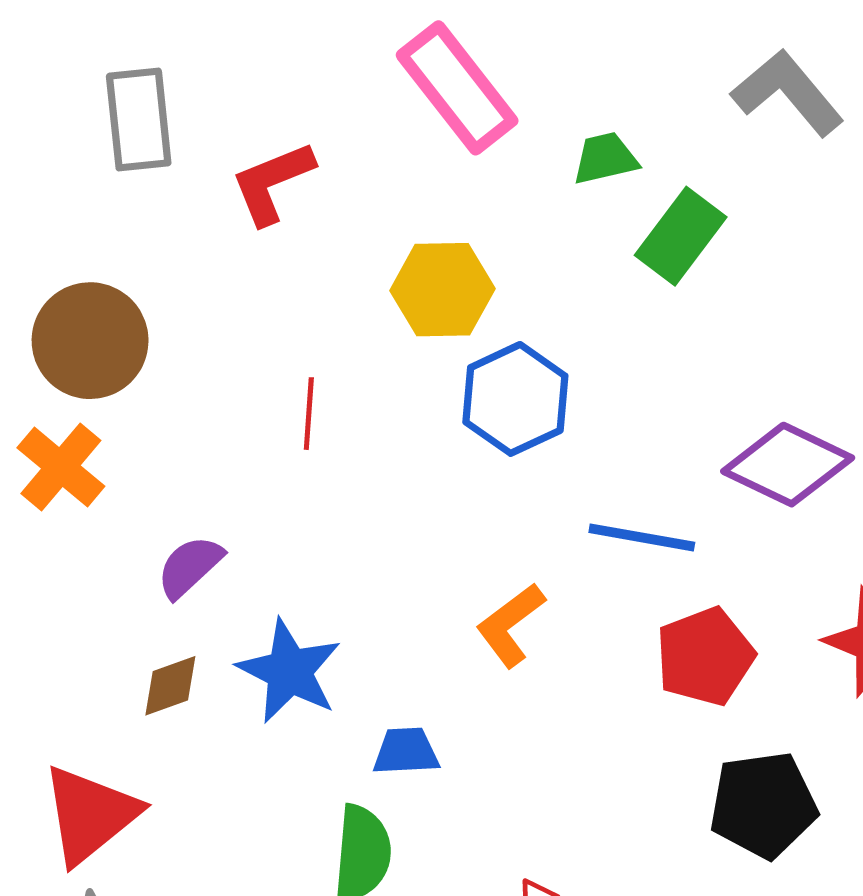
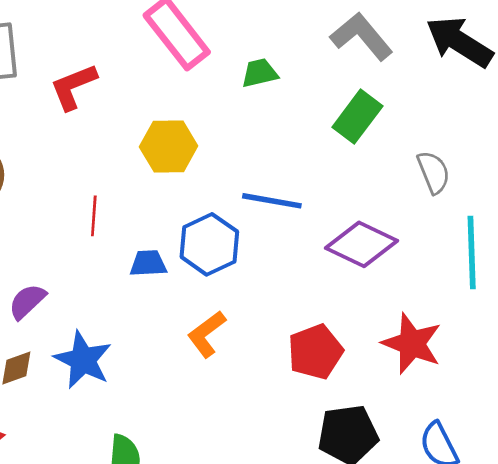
green rectangle: (681, 236) -> (357, 117), moved
blue hexagon: (515, 399) -> (209, 244), moved
blue line: (642, 537) -> (272, 201), moved
blue trapezoid: (406, 751) -> (148, 263), moved

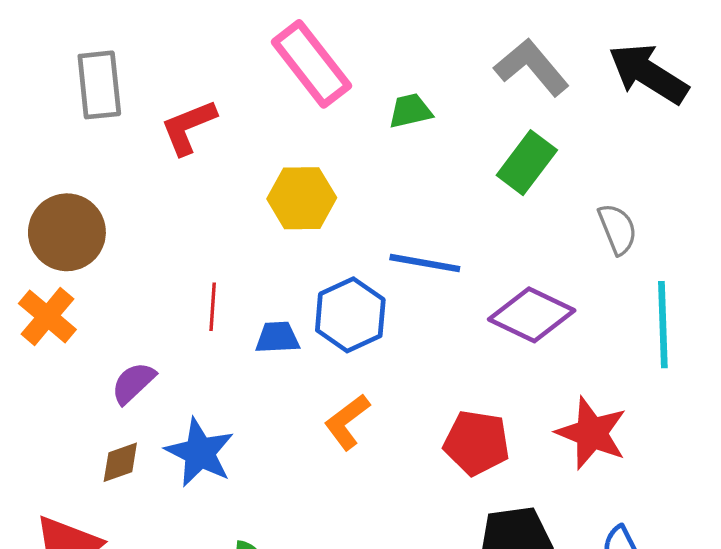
red line: (94, 216) -> (213, 307), moved
red pentagon: (315, 352) -> (477, 443), turned 30

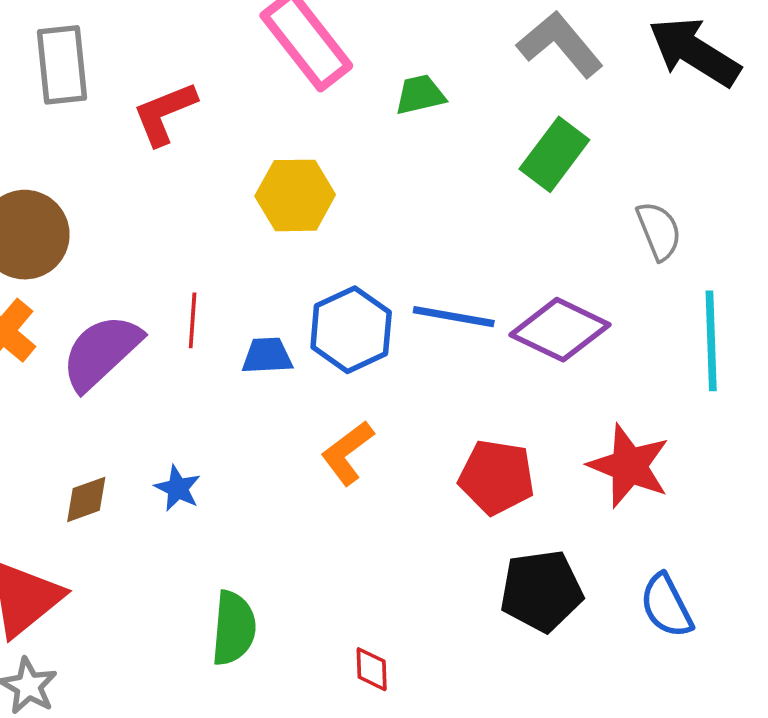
blue line: (425, 263) -> (454, 317), moved
purple semicircle: (133, 383) -> (101, 352), moved, size x1.6
blue star: (200, 453) -> (178, 488), size x0.6

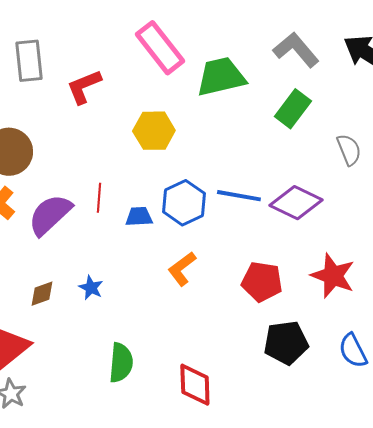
green trapezoid: (420, 95) -> (221, 77), size x1.8
red diamond: (372, 669) -> (195, 385), size x1.8

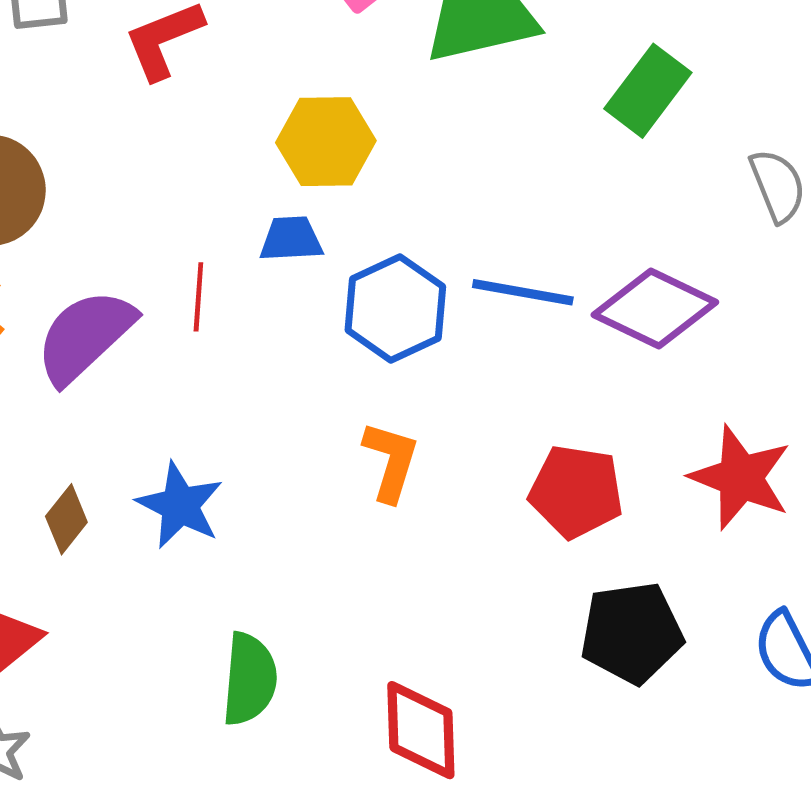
blue trapezoid: (139, 217) -> (291, 239), moved
orange L-shape: (182, 269) -> (391, 461), turned 144
blue star: (91, 288) -> (180, 505), size x1.5
brown diamond: (42, 294) -> (66, 519), turned -32

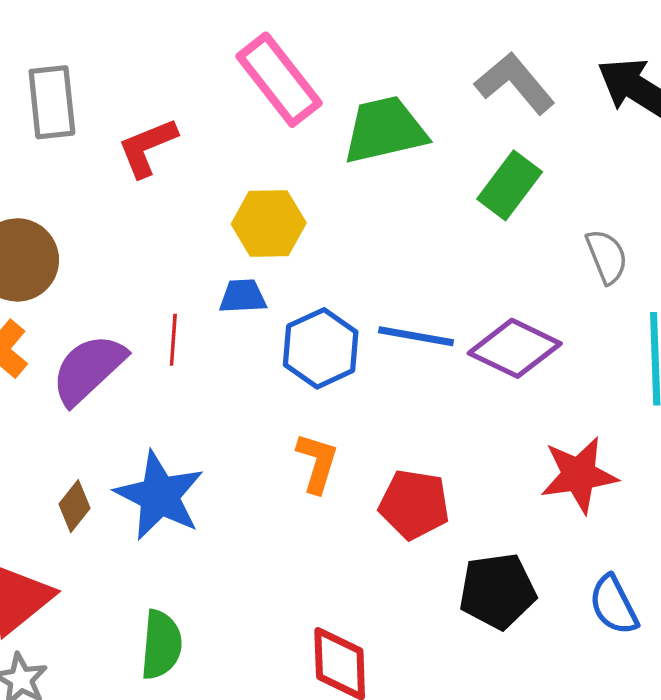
red star: (741, 478) -> (579, 475), turned -30
red pentagon: (576, 491) -> (414, 504), moved
blue star: (180, 505) -> (159, 496), size x1.4
green semicircle: (249, 679) -> (161, 645), moved

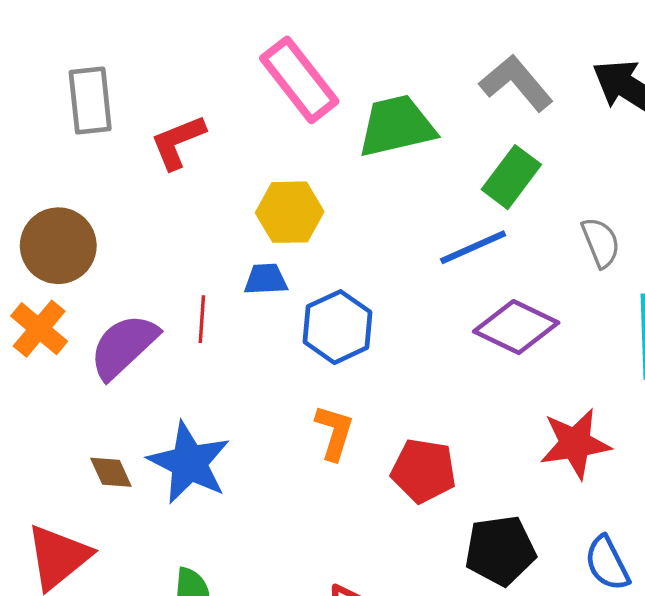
blue line: (416, 336) -> (473, 247), moved, turned -34
brown diamond: (75, 506) -> (111, 472), turned -63

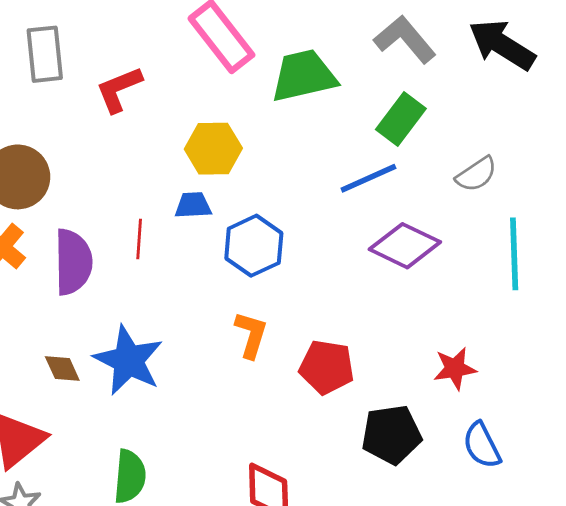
gray semicircle: (601, 243) -> (476, 174), turned 78
purple semicircle: (124, 346) -> (73, 262), turned 132
red star: (575, 444) -> (455, 368), moved, size x0.7

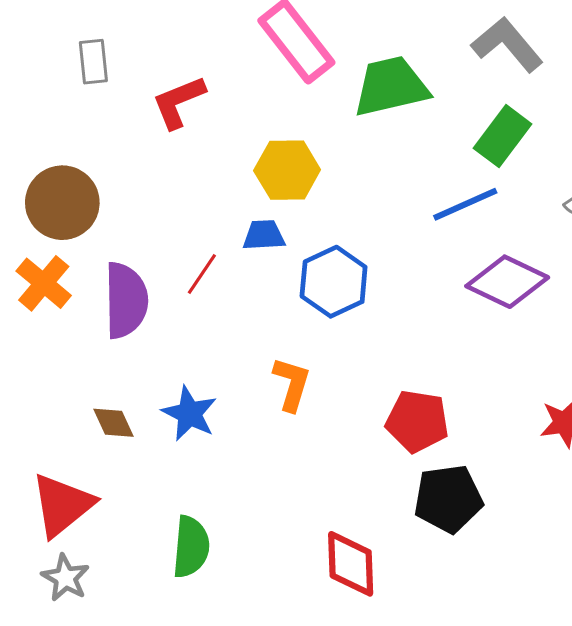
gray rectangle: (45, 54) -> (93, 62), size x0.7
red line: (139, 239) -> (202, 274), turned 30
orange L-shape: (251, 335) -> (292, 384), moved
blue star: (128, 360) -> (189, 413), size x0.7
black pentagon: (391, 435) -> (448, 499), moved

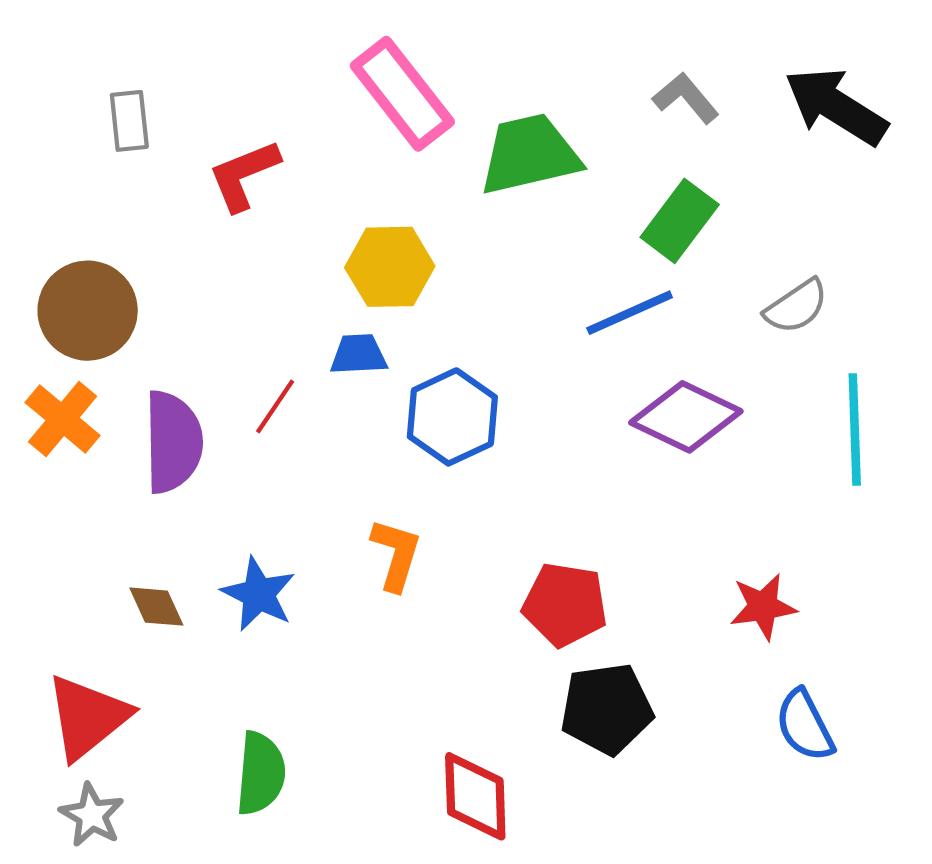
gray L-shape: (507, 45) -> (686, 98), size x0.7

